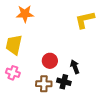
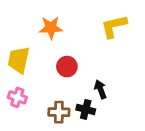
orange star: (25, 14) -> (51, 28), moved
red circle: (50, 61) -> (67, 67), moved

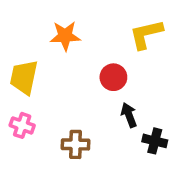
red circle: (67, 67) -> (113, 77), moved
black cross: (86, 109) -> (155, 141), moved

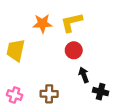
yellow L-shape: (146, 34) -> (72, 22), moved
pink cross: (22, 125) -> (15, 95), moved

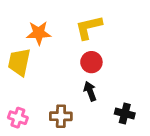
orange star: (42, 23) -> (39, 33), moved
black arrow: (84, 75) -> (90, 91), moved

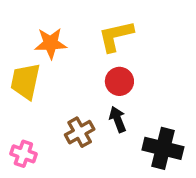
black cross: (125, 113) -> (163, 148), size x1.5
brown cross: (61, 116) -> (80, 132), moved, turned -30

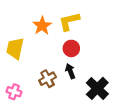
orange star: (51, 43) -> (42, 26), moved, turned -30
black cross: (163, 148) -> (97, 88), turned 30

